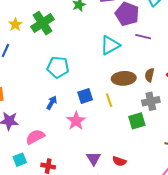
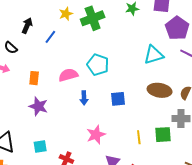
yellow line: (109, 100) -> (139, 137), moved
blue arrow: (52, 103) -> (84, 98), turned 136
pink star: (76, 121) -> (96, 135), moved
pink semicircle: (35, 137) -> (68, 75), moved

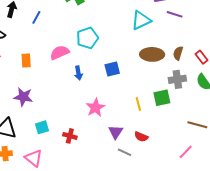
cyan pentagon: (98, 65) -> (87, 38), turned -30
purple star: (38, 106) -> (23, 97), moved

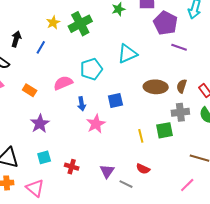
cyan triangle: (141, 20) -> (127, 54), moved
orange rectangle: (26, 60) -> (30, 90), turned -56
purple star: (23, 97) -> (40, 124), moved, turned 30
pink star: (95, 108) -> (96, 124), moved
purple triangle: (116, 132) -> (107, 171), moved

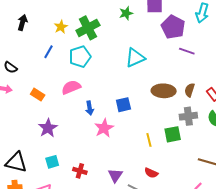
black arrow: (16, 39) -> (22, 22), moved
cyan pentagon: (91, 69) -> (80, 57), moved

